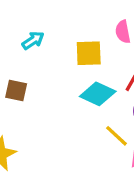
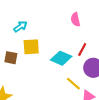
yellow square: (89, 53) -> (31, 47), moved

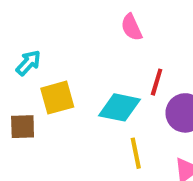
yellow line: (73, 84) -> (136, 153), moved, turned 49

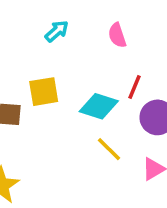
cyan arrow: (28, 63) -> (57, 31), moved
yellow line: (136, 153) -> (109, 149), turned -40

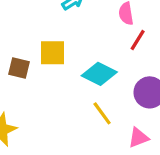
red line: (134, 87) -> (138, 40), moved

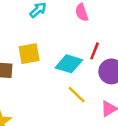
red line: (138, 40) -> (95, 51), moved

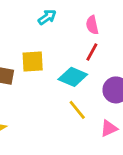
red line: (95, 51) -> (92, 52), moved

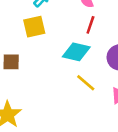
yellow square: (33, 62) -> (34, 27), moved

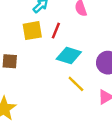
red line: (90, 25) -> (56, 31), moved

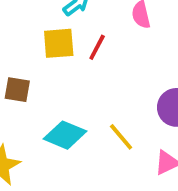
cyan diamond: (69, 55) -> (65, 135), moved

